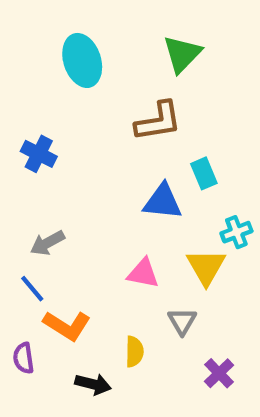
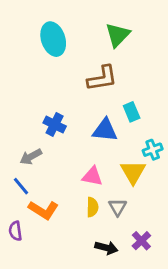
blue cross: (39, 154) -> (55, 125), moved
yellow semicircle: (134, 352) -> (92, 207), moved
black arrow: (93, 384) -> (106, 248), moved

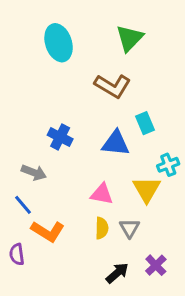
brown L-shape: (102, 78) -> (113, 86), turned 40
gray arrow: (31, 157) -> (34, 172), turned -130
black arrow: (106, 248) -> (117, 273), turned -55

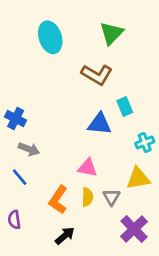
blue cross: (60, 137) -> (16, 118), moved
yellow triangle: (147, 189) -> (138, 178), moved, turned 50
orange L-shape: (48, 231) -> (58, 200), moved, turned 92
purple cross: (156, 265) -> (134, 229), size x1.5
black arrow: (117, 273) -> (65, 236), moved

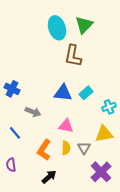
cyan ellipse: (50, 37) -> (57, 28), moved
brown L-shape: (97, 75) -> (73, 56), turned 70
cyan rectangle: (125, 107) -> (86, 93), moved, turned 72
blue triangle: (99, 124) -> (63, 93), moved
gray arrow: (29, 149) -> (33, 112), moved

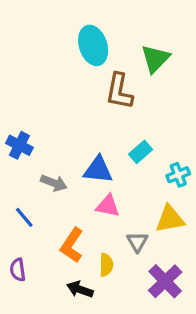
green triangle: (84, 25) -> (155, 59), moved
blue triangle: (63, 93) -> (98, 170), moved
yellow semicircle: (66, 148) -> (106, 265), moved
black arrow: (49, 177) -> (80, 289), turned -119

